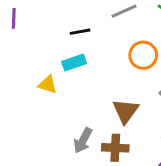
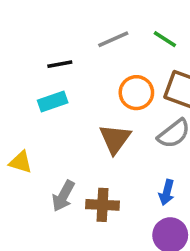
yellow triangle: (48, 85) -> (21, 162), moved
brown triangle: (126, 111) -> (115, 139), moved

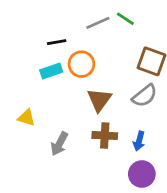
green line: (165, 39) -> (125, 19), moved
orange circle: (136, 93) -> (81, 64), moved
brown cross: (103, 205) -> (105, 136), moved

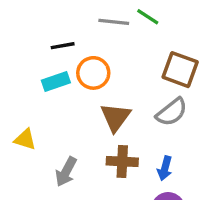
gray line: (98, 23) -> (114, 22), turned 30

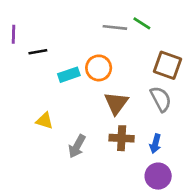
black line: (63, 46) -> (38, 52), moved
gray semicircle: (172, 112) -> (161, 99), turned -80

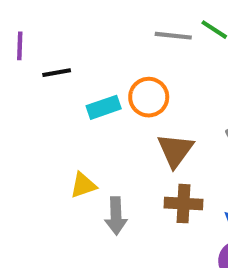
yellow triangle: (45, 121) -> (83, 185), moved, turned -36
gray arrow: (77, 146) -> (116, 216), turned -30

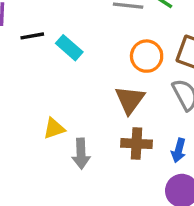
orange circle: (149, 97) -> (147, 56), moved
cyan rectangle: (104, 107) -> (69, 48), moved, turned 60

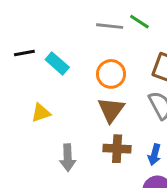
orange circle: (147, 56) -> (111, 74), moved
yellow triangle: (54, 128) -> (41, 113), moved

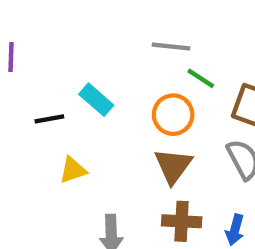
green line: (139, 22) -> (201, 78), moved
black line: (24, 53) -> (49, 119), moved

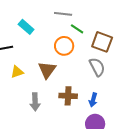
cyan rectangle: (96, 100) -> (26, 27), moved
brown triangle: (173, 166) -> (47, 70), moved

